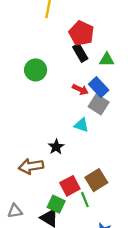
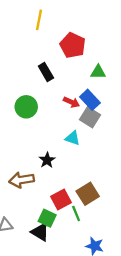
black rectangle: (80, 53) -> (46, 72), moved
green circle: (36, 70) -> (26, 107), moved

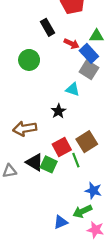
green triangle: (98, 72) -> (97, 36), moved
red arrow: (71, 102) -> (72, 44), moved
black star: (47, 160) -> (58, 111), moved
black triangle: (40, 232) -> (35, 162), moved

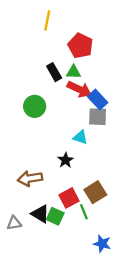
green triangle: (97, 36) -> (74, 72), moved
red arrow: (72, 44) -> (79, 89), size x1.5
gray square: (89, 70) -> (98, 117), turned -30

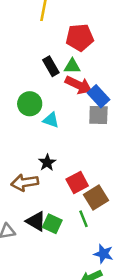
red pentagon: (80, 46) -> (80, 37), turned -30
cyan triangle: (80, 137) -> (51, 120), moved
black star: (66, 160) -> (47, 163), moved
red square: (69, 198) -> (77, 183), moved

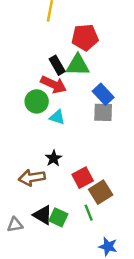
green triangle: (72, 66) -> (78, 65), size x1.5
red arrow: (78, 85) -> (54, 85), moved

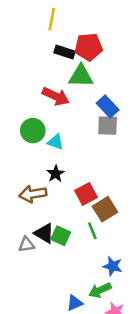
black rectangle: (57, 65) -> (64, 52), moved, turned -42
green circle: (37, 101) -> (33, 131), moved
cyan triangle: (57, 117) -> (56, 142), moved
gray triangle: (15, 225) -> (26, 245), moved

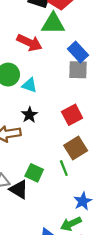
red square: (86, 194) -> (72, 115), moved
black triangle: (44, 233) -> (19, 189), moved
blue star: (113, 266) -> (83, 201), turned 30

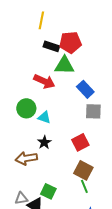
gray square: (78, 70) -> (93, 111), moved
brown square: (76, 148) -> (83, 170), turned -30
green line: (64, 168) -> (84, 186), moved

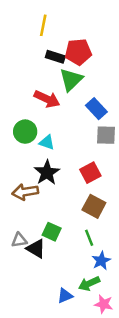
green triangle: (64, 65) -> (71, 80), turned -45
black star: (44, 142) -> (47, 173), size x1.5
green line: (84, 186) -> (89, 238), moved

